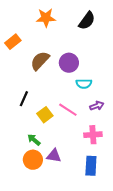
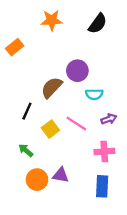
brown semicircle: (40, 61) -> (52, 88), moved
green arrow: (34, 140) -> (26, 150), moved

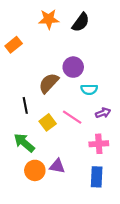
black semicircle: (98, 24) -> (81, 22), moved
black line: (27, 111) -> (25, 105), turned -35
green arrow: (26, 150) -> (24, 143), size x1.5

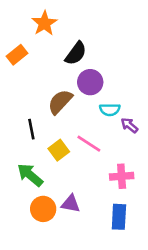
orange star: (49, 19) -> (44, 23), moved, turned -30
black semicircle: (81, 22) -> (76, 53), moved
purple arrow: (103, 113) -> (129, 125), moved, turned -120

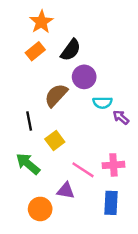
orange rectangle: (17, 55) -> (35, 51), moved
pink line: (89, 144) -> (83, 170), moved
orange circle: (43, 209) -> (40, 209), moved

